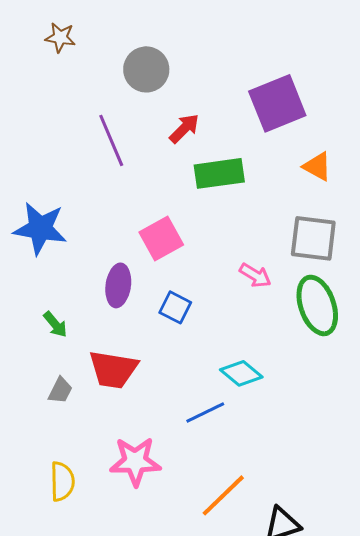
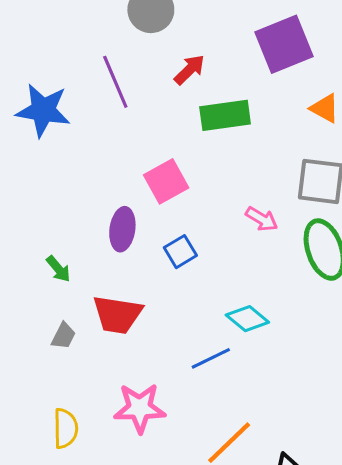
blue star: (40, 228) -> (43, 110), moved
blue square: (175, 307) -> (180, 252), turned 32

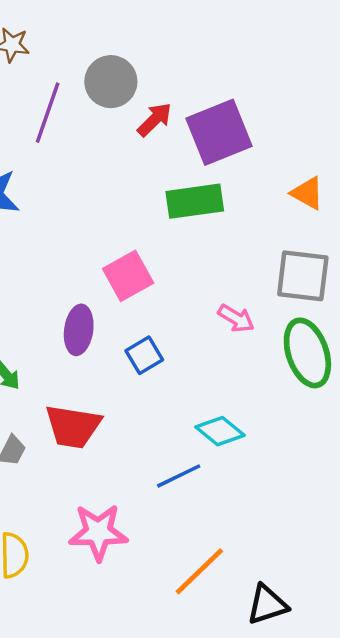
purple square: (284, 44) -> (219, 132), moved
red arrow: (189, 70) -> (155, 120), moved
purple line: (115, 82) -> (48, 113), moved, turned 42

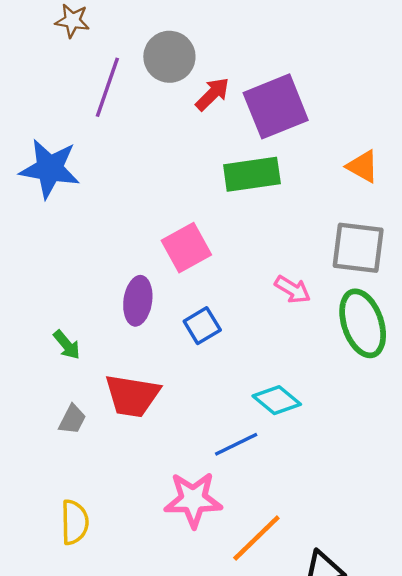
pink star: (98, 532) -> (193, 500), moved

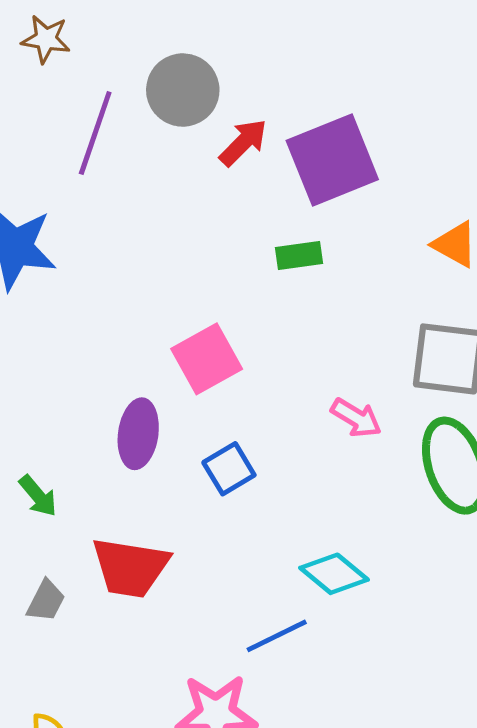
green rectangle: (252, 174) -> (299, 256), size x0.6

